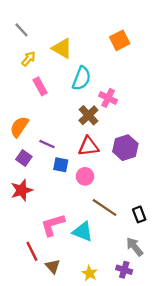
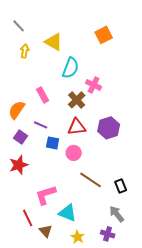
yellow arrow: (28, 59) -> (25, 51), turned -32
pink rectangle: (40, 86) -> (43, 95), moved
cyan triangle: (83, 232) -> (68, 213), moved

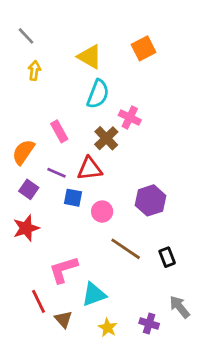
yellow triangle: (54, 42) -> (90, 57), moved
red triangle: (77, 127) -> (90, 169), moved
purple hexagon: (109, 128) -> (150, 200), moved
cyan triangle: (68, 213) -> (94, 294), turned -42
gray arrow: (117, 214) -> (180, 307), moved

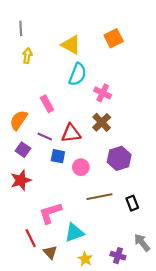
gray line: (26, 36) -> (21, 28), turned 40
brown cross: (106, 138) -> (102, 122), moved
brown line: (126, 249) -> (99, 197), turned -45

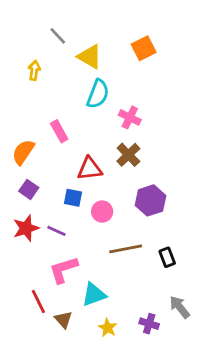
gray line: (21, 28) -> (58, 36), moved, turned -40
purple line: (45, 137) -> (56, 231), moved

